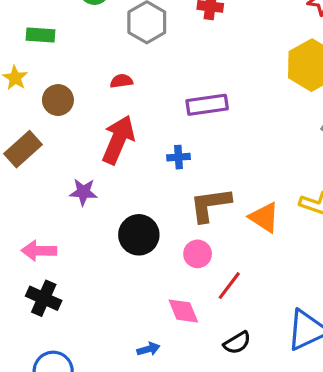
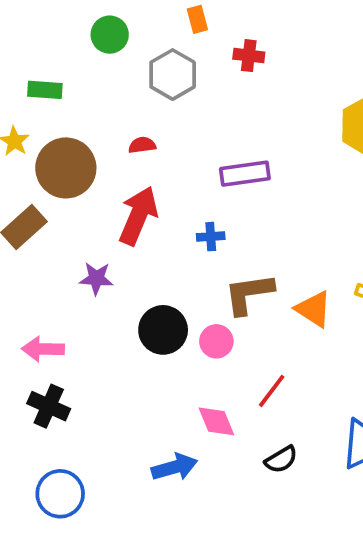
brown circle: (58, 100) -> (66, 168), size x1.6
pink circle: (198, 254) -> (216, 341), moved
blue arrow: (148, 349) -> (174, 467), size x1.6

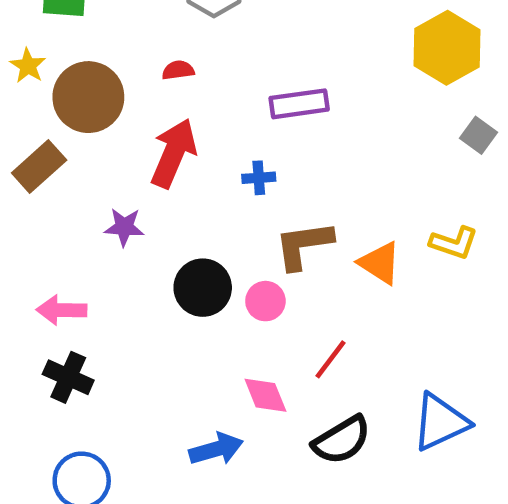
black semicircle: (281, 459) -> (342, 440), size x1.5

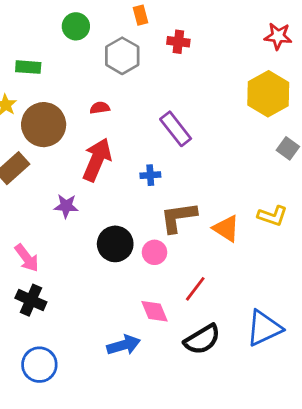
purple rectangle: (299, 104) -> (176, 129), turned 60
pink arrow: (61, 310) -> (27, 258), turned -128

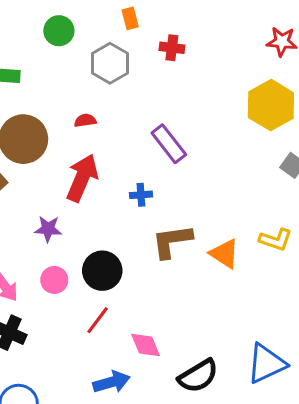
pink circle: (155, 252) -> (54, 280), moved
red line: (195, 289) -> (98, 320), moved

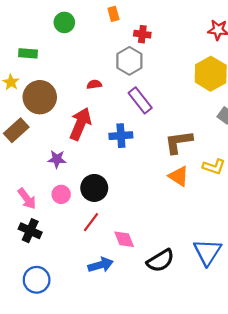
gray hexagon: (110, 63) -> (129, 61), moved
red semicircle: (85, 121) -> (94, 84), moved
blue cross: (141, 195) -> (121, 136), size x1.5
brown L-shape: (172, 241) -> (179, 142), moved
blue triangle: (266, 364) -> (207, 252), turned -32

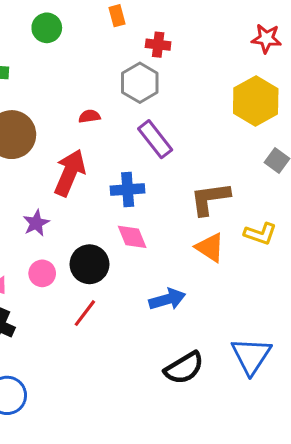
purple star: (57, 159) -> (36, 223), turned -30
pink diamond: (124, 239) -> (132, 237), moved
blue arrow: (101, 265) -> (167, 299), moved

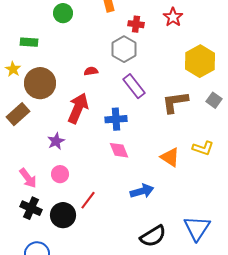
red star: (266, 39) -> (173, 17), moved, turned 30
brown L-shape: (210, 199) -> (175, 102), moved
black circle: (89, 264) -> (63, 215), moved

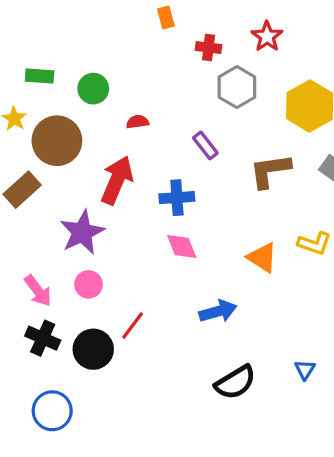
green circle: (63, 13) -> (93, 89), moved
gray hexagon: (124, 49) -> (237, 87), moved
purple rectangle: (134, 86) -> (205, 145), size x0.7
purple star: (56, 141) -> (82, 232), size x1.6
blue triangle: (197, 228) -> (305, 370), size x0.5

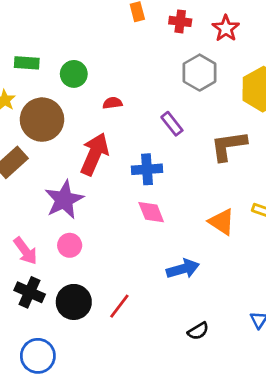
red cross: (209, 48) -> (180, 21), moved
red line: (133, 326) -> (119, 306), moved
black semicircle: (235, 382) -> (198, 331), size x0.6

